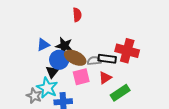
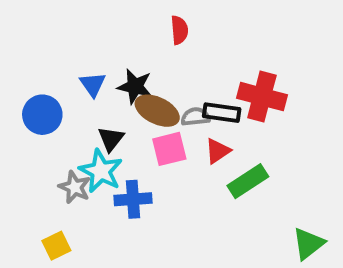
red semicircle: (77, 15) -> (179, 30), moved
blue triangle: (43, 45) -> (93, 84), turned -40
blue circle: (59, 60) -> (42, 115), moved

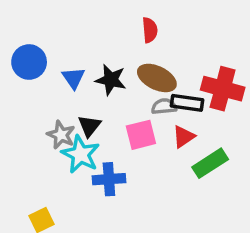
brown ellipse: (157, 111) -> (157, 78), moved
blue circle: (42, 115) -> (29, 62), moved
gray star: (75, 187) -> (61, 135), moved

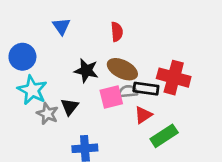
blue triangle: (73, 78) -> (61, 26), moved
pink square: (141, 135) -> (111, 97), moved
cyan star: (81, 154) -> (32, 90), moved

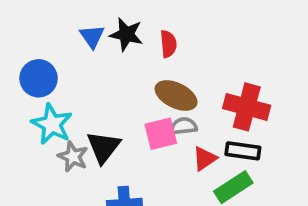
black star: (86, 71) -> (126, 34), moved
black rectangle: (146, 89) -> (243, 151), moved
black triangle: (70, 107) -> (103, 147), size x1.4

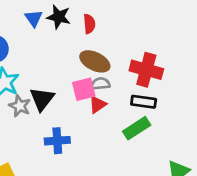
red triangle: (205, 159) -> (98, 105), moved

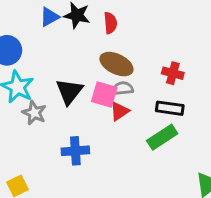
blue triangle: (34, 18) -> (49, 17), turned 36
red cross: (146, 70) -> (173, 73), size x0.6
pink square: (84, 89) -> (104, 94), turned 30
black triangle: (42, 99) -> (69, 91), moved

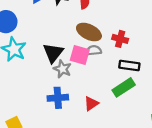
red cross: (173, 73) -> (120, 39), moved
red triangle: (120, 111) -> (91, 104), moved
gray star: (34, 113) -> (62, 69), moved

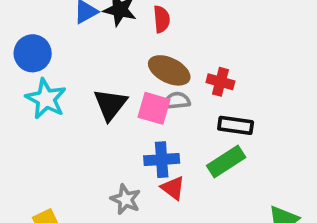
gray star: (62, 69) -> (126, 199), moved
blue cross: (58, 98) -> (162, 160), moved
red triangle: (91, 104) -> (173, 188), turned -49

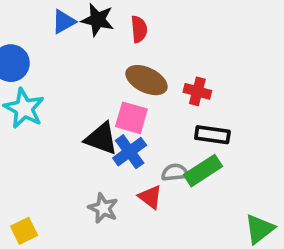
gray semicircle: (177, 101) -> (175, 172), moved
black triangle: (110, 105) -> (101, 138), moved, turned -48
blue cross: (162, 160) -> (130, 152), moved, turned -32

